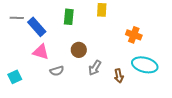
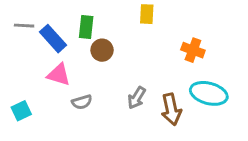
green rectangle: (69, 17) -> (86, 27), moved
brown circle: (79, 50) -> (102, 50), moved
brown arrow: (119, 76) -> (171, 109), size x1.5

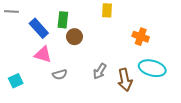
gray line: (24, 26) -> (11, 11), moved

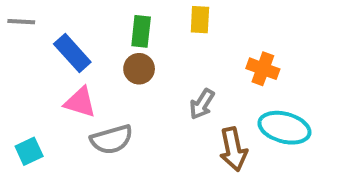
green rectangle: (63, 20) -> (141, 31), moved
gray arrow: (100, 71) -> (202, 104), moved
gray semicircle: (60, 74) -> (112, 139), size x1.5

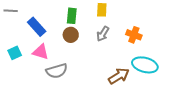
gray arrow: (202, 104) -> (103, 34), moved
brown arrow: (233, 149) -> (119, 76), turned -110
cyan square: (29, 151) -> (15, 53), moved

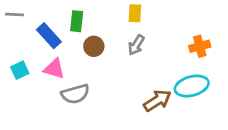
green rectangle: (72, 16) -> (77, 21), moved
orange cross: (134, 35) -> (200, 46), moved, turned -35
cyan ellipse: (145, 65) -> (192, 86), turned -30

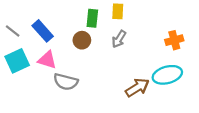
gray line: (14, 15) -> (13, 31), moved, turned 35
green rectangle: (77, 21) -> (92, 18), moved
cyan square: (20, 70) -> (17, 61), size x1.5
gray semicircle: (75, 94) -> (66, 82), turned 30

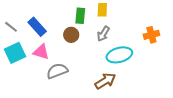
cyan ellipse: (167, 75) -> (119, 55), moved
gray semicircle: (66, 82) -> (57, 71), turned 145
brown arrow: (137, 88) -> (105, 81), moved

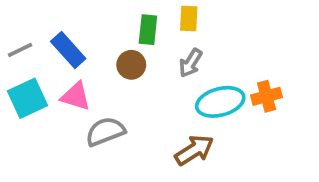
gray line: (11, 27) -> (20, 50), turned -64
orange cross: (151, 35) -> (267, 96), moved

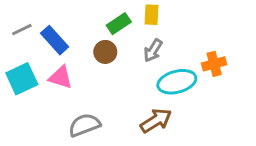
green rectangle: (148, 30) -> (119, 24), turned 50
gray line: (20, 50) -> (22, 30), moved
orange cross: (267, 96) -> (214, 64), moved
gray semicircle: (105, 132) -> (84, 125), moved

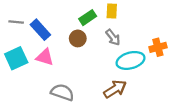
gray line: (22, 30) -> (16, 22), turned 32
gray arrow: (153, 50) -> (113, 37), turned -70
gray semicircle: (84, 125) -> (62, 92), turned 40

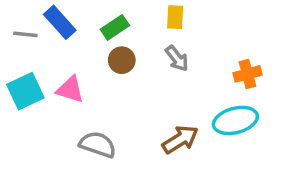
green rectangle: (88, 18) -> (115, 27), moved
blue rectangle: (40, 30) -> (60, 22), moved
cyan ellipse: (131, 60) -> (235, 120), moved

